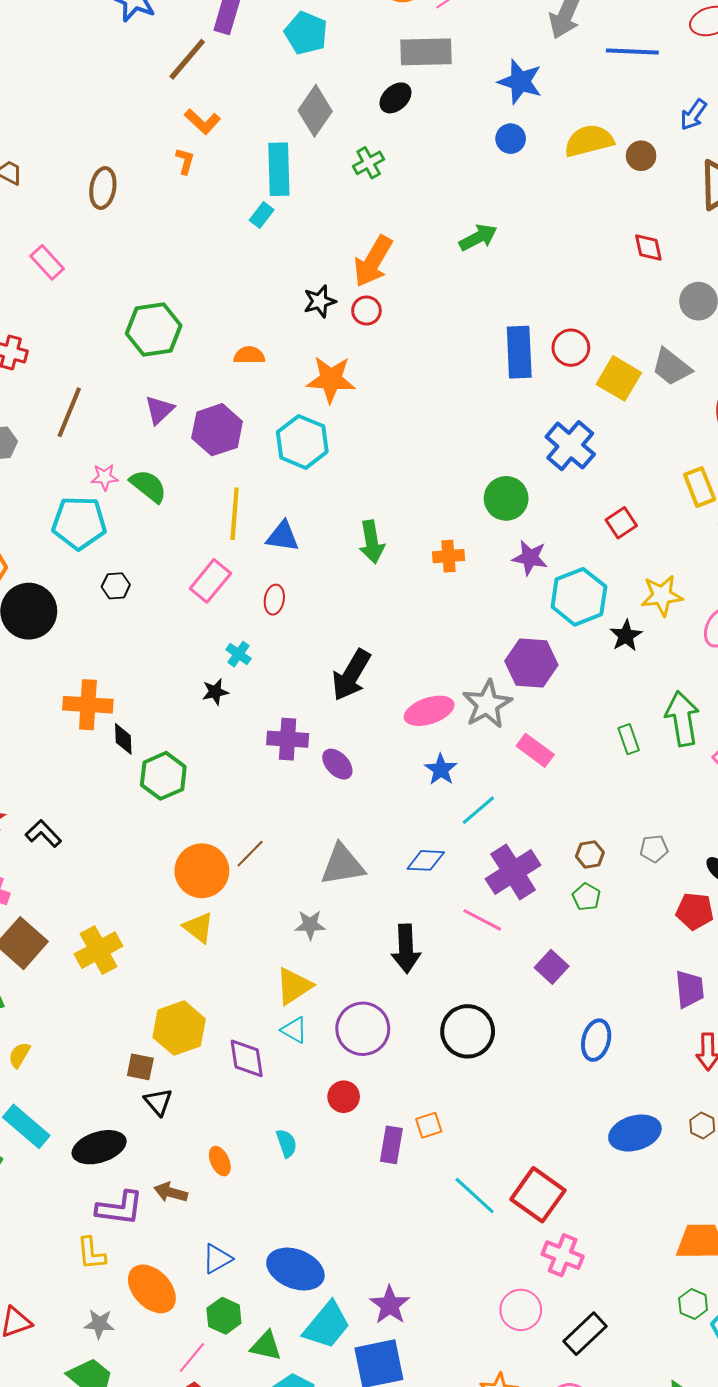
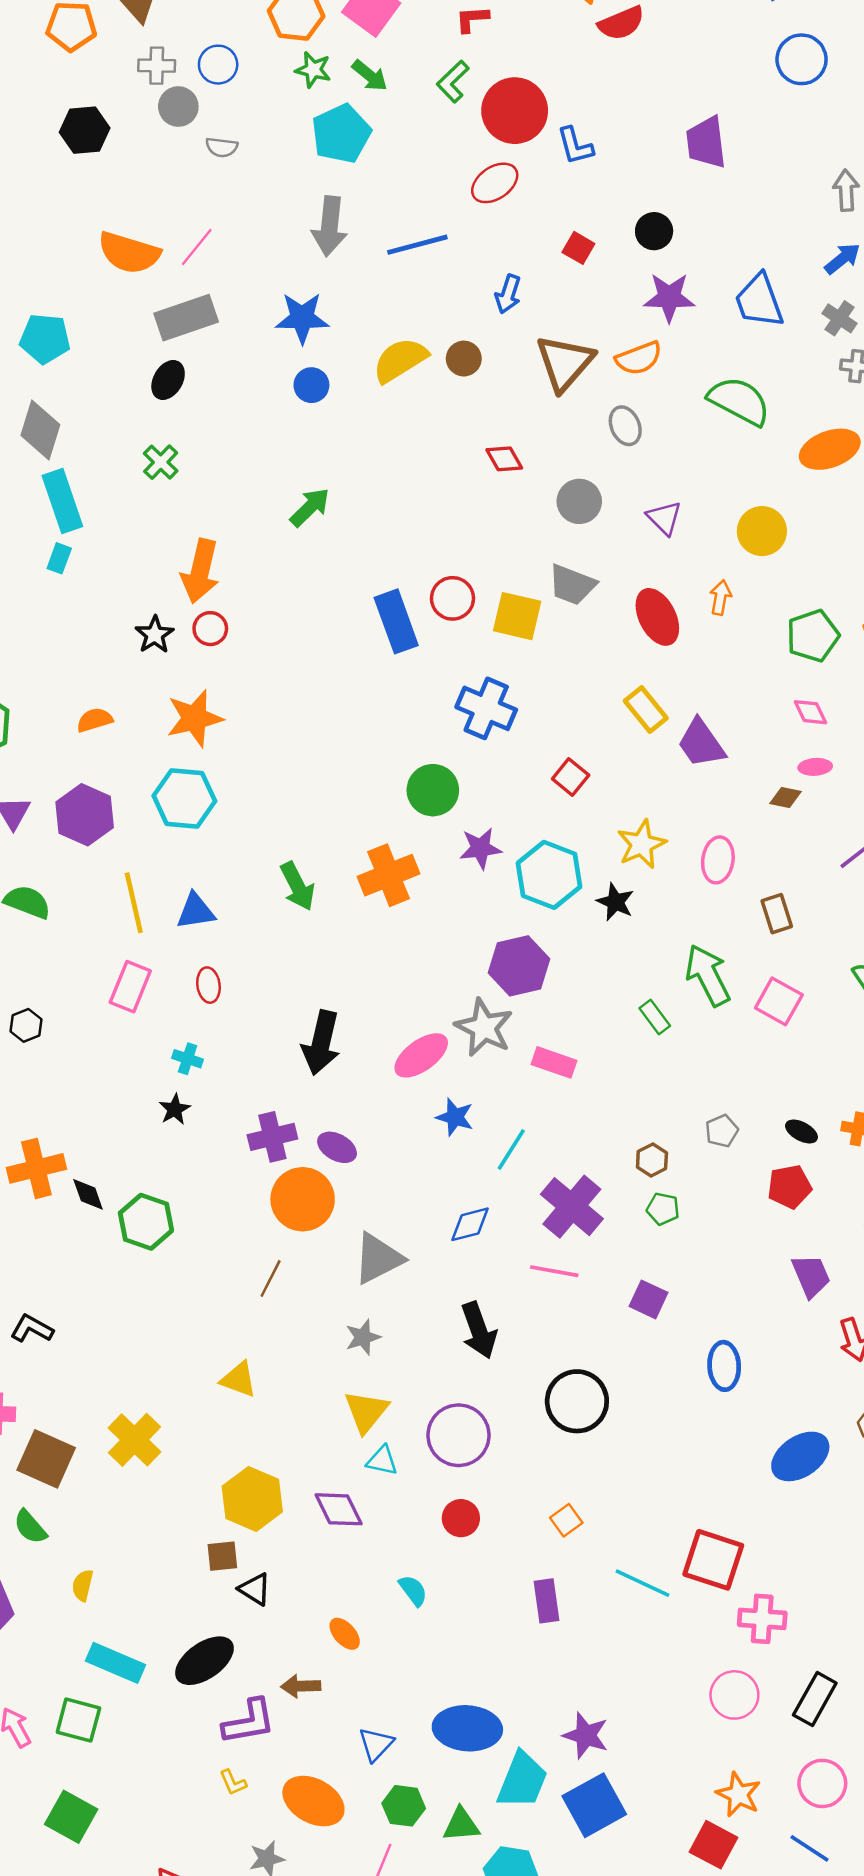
gray diamond: (315, 111) -> (40, 430), moved
orange cross: (448, 556) -> (389, 875), size x1.6
orange circle: (202, 871) -> (303, 1199), moved
purple rectangle: (391, 1145) -> (547, 1601), moved
yellow L-shape: (91, 1253) -> (233, 1782), size x0.7

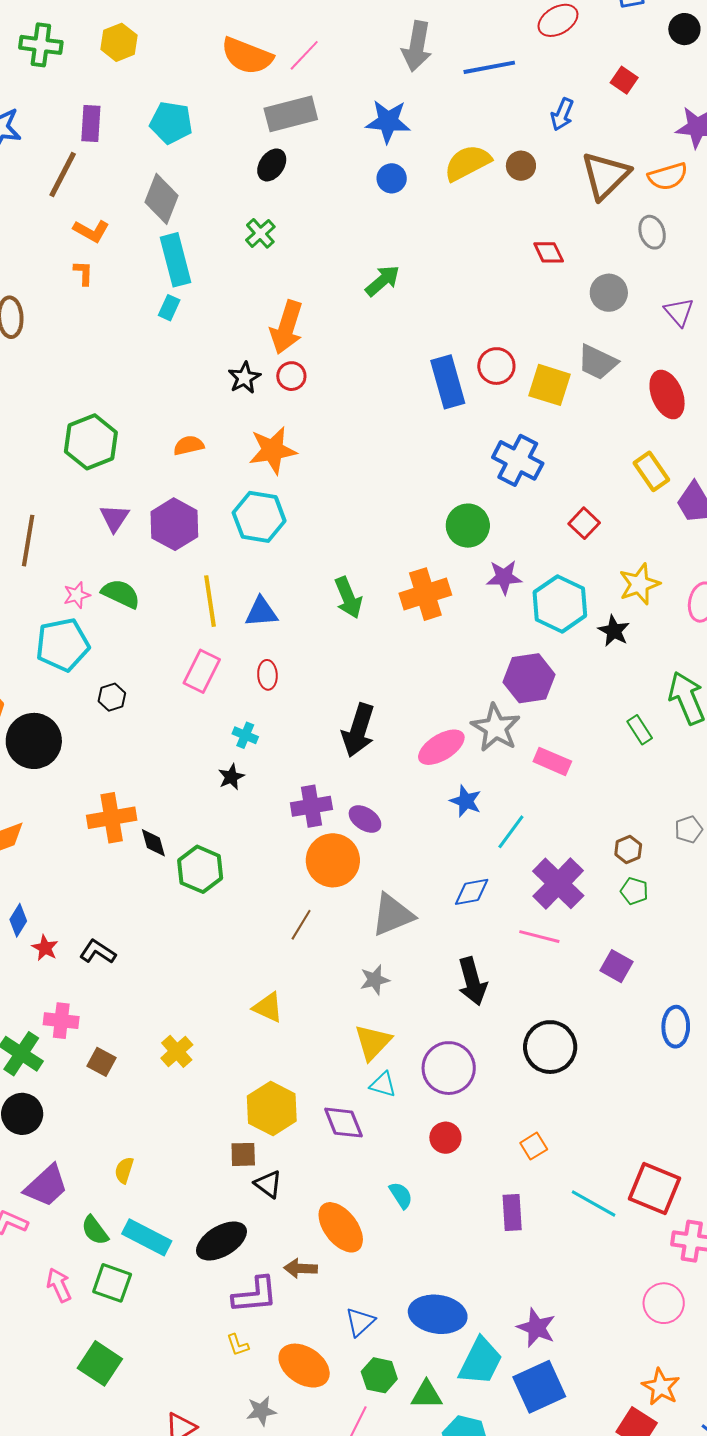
black circle: (654, 231) -> (684, 29), moved
yellow cross: (135, 1440) -> (177, 1051), size x0.7
brown square: (46, 1459) -> (101, 1062), size x0.6
green semicircle: (30, 1527) -> (95, 1230), moved
orange ellipse: (345, 1634) -> (341, 1227), size x1.8

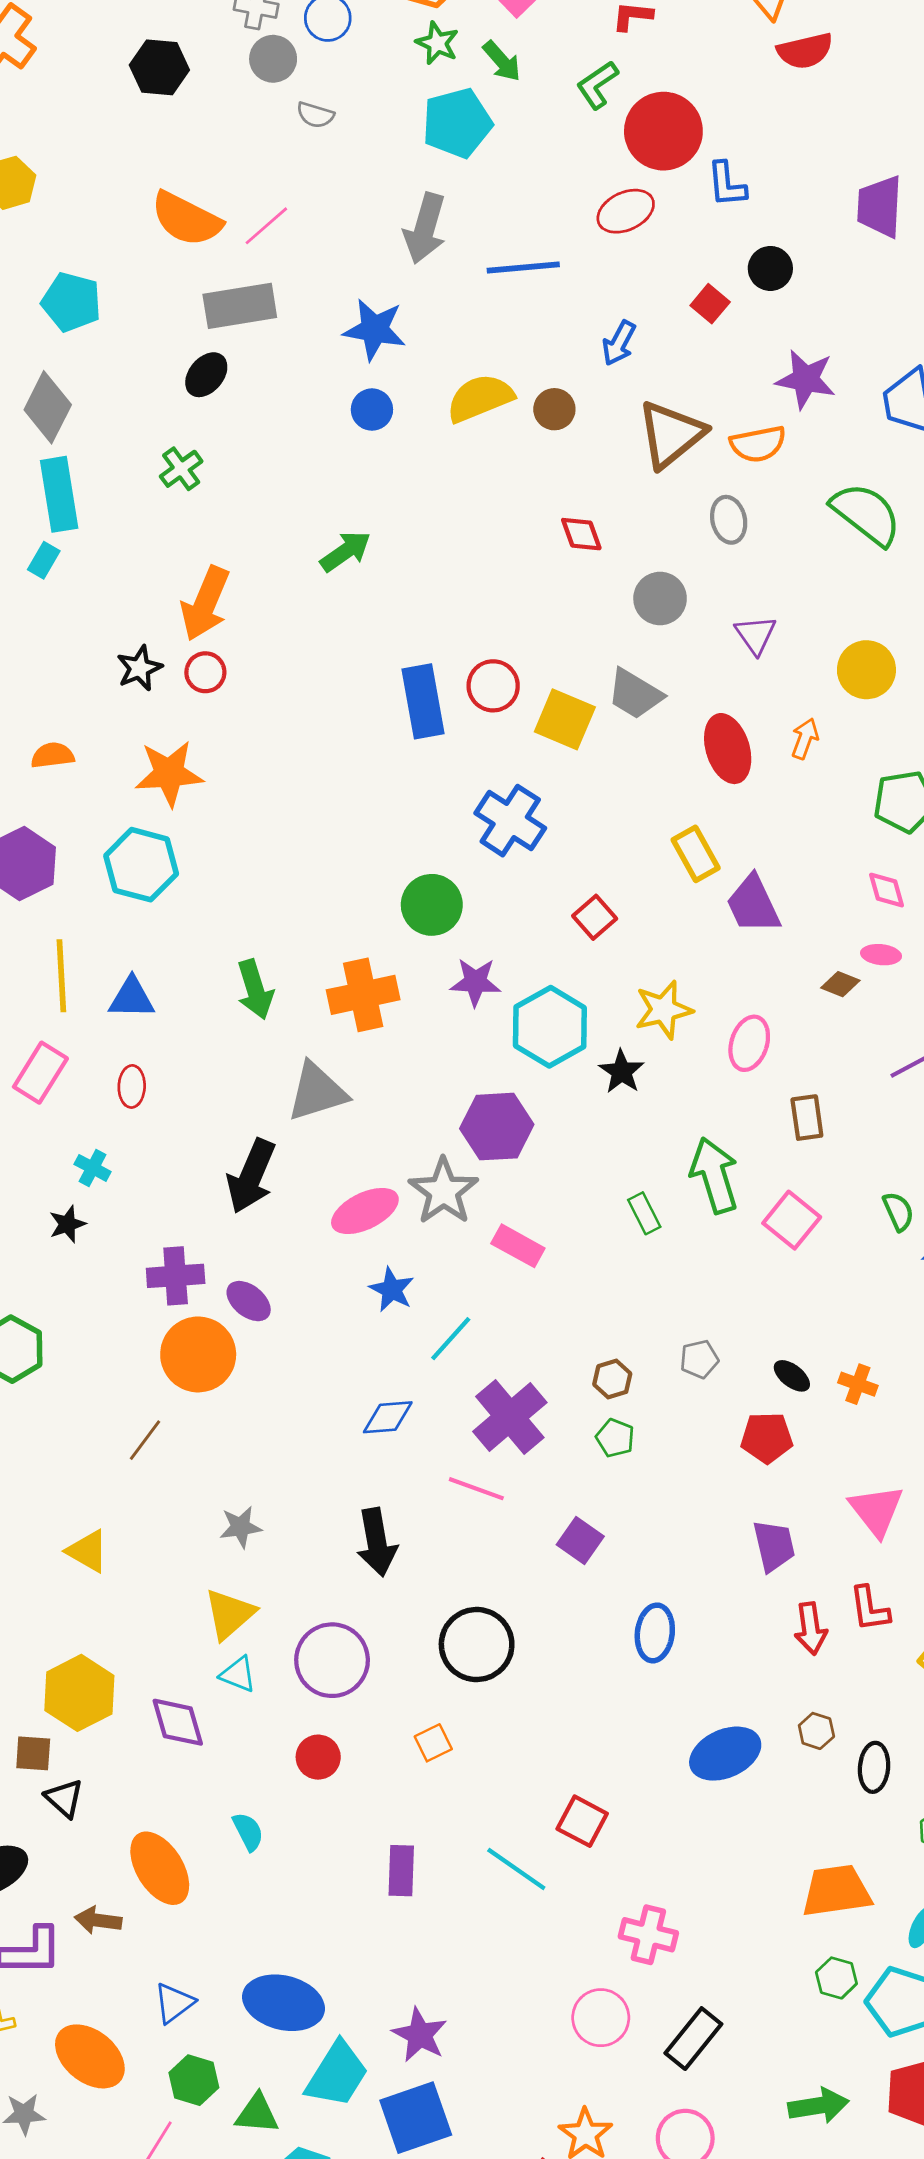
black circle: (684, 29) -> (770, 268), moved
gray triangle: (392, 915) -> (317, 1092), moved
orange square: (534, 1146) -> (433, 1743), moved
red square: (654, 1189) -> (582, 1821), moved, size x0.7

